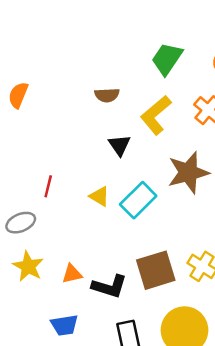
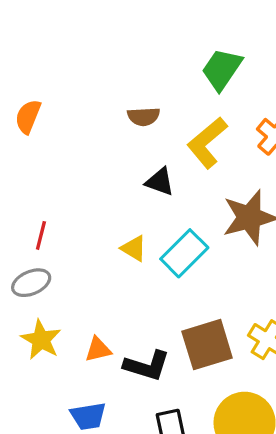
black triangle: (119, 145) -> (160, 182), turned -35
red line: (48, 186) -> (41, 235), moved

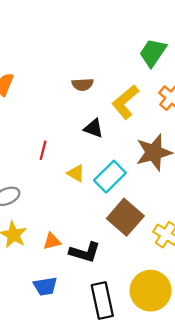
green trapezoid: (222, 69) -> (153, 53), moved
red line: (41, 235) -> (43, 150), moved
brown square: (207, 345) -> (125, 217), moved, turned -32

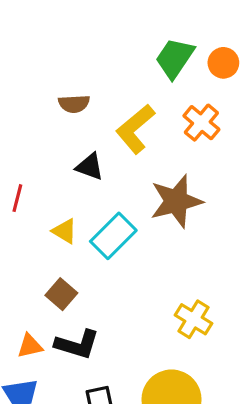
brown square: (125, 217) -> (61, 294), moved, size x0.6
orange triangle: (52, 241) -> (30, 346), moved

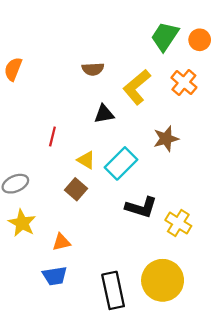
black triangle: (90, 167) -> (104, 114), turned -30
brown star: (176, 201) -> (166, 139), size x0.7
brown square: (61, 294) -> (76, 189), moved
black L-shape: (77, 344) -> (141, 207), moved

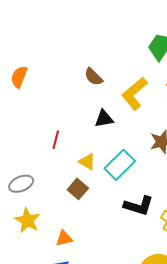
brown semicircle: (93, 69) -> (94, 77), turned 48

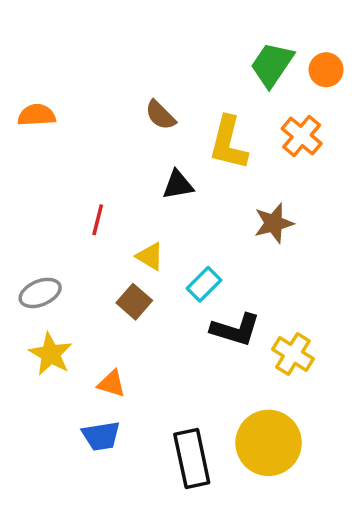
orange semicircle: (19, 77) -> (37, 115), turned 65
yellow L-shape: (134, 94) -> (228, 143), turned -36
cyan rectangle: (120, 165) -> (204, 284), moved, size x0.7
orange triangle: (64, 238) -> (112, 384), turned 30

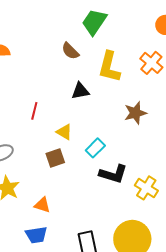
green trapezoid: (272, 65) -> (94, 22), moved
brown square: (134, 302) -> (55, 158), turned 30

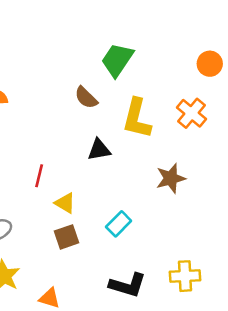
yellow triangle: (64, 132) -> (65, 203), moved
black L-shape: (113, 174) -> (128, 285), moved
yellow cross: (146, 188) -> (185, 276), turned -35

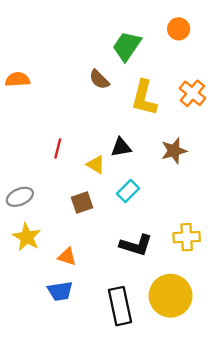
orange circle: (210, 64) -> (179, 29), moved
black triangle: (99, 150) -> (121, 147), moved
yellow triangle: (65, 203) -> (96, 165), moved

